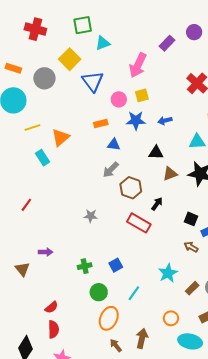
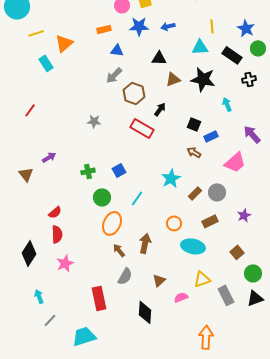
purple arrow: (45, 252) -> (49, 157), turned -32

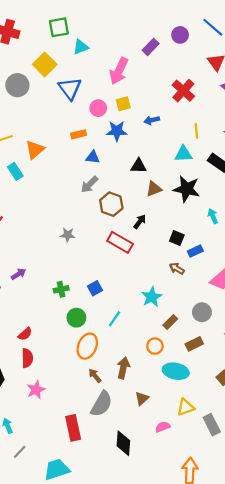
blue arrow: (168, 26) -> (152, 120), moved
brown rectangle: (195, 193) -> (170, 322), moved
gray semicircle: (125, 276) -> (101, 404), size x1.4
brown triangle: (159, 280) -> (142, 398), moved

